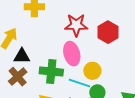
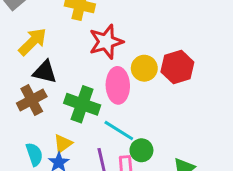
red star: (76, 25) -> (106, 42), moved, turned -30
yellow circle: (92, 71) -> (144, 68), moved

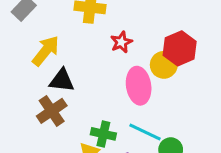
red star: (106, 42) -> (121, 42), size x0.6
red hexagon: (177, 67) -> (180, 48), moved
green cross: (82, 104) -> (103, 134), moved, size x0.7

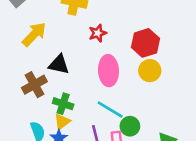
yellow circle: (164, 65) -> (150, 71), moved
black triangle: (62, 80) -> (59, 64), moved
green cross: (103, 134) -> (63, 104), moved

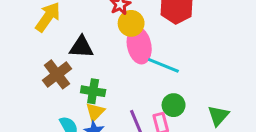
yellow circle: (150, 71) -> (131, 23), moved
cyan line: (110, 110) -> (163, 65), moved

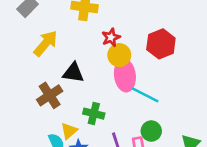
green cross: (93, 91) -> (94, 114), moved
yellow triangle: (95, 112) -> (69, 131), moved

